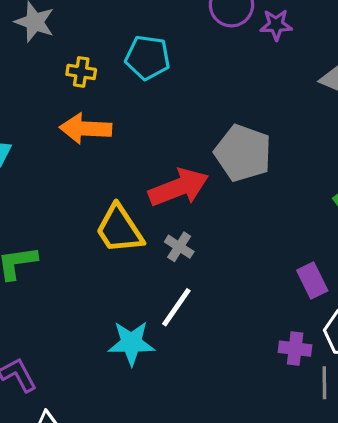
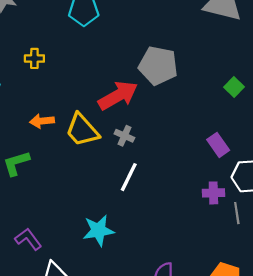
yellow cross: (81, 72) -> (34, 58), moved
orange arrow: (86, 129) -> (42, 121), moved, size x0.7
cyan star: (131, 343) -> (99, 230), moved

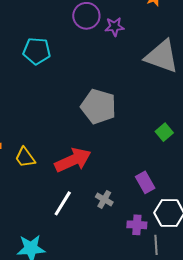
red arrow: (118, 96) -> (73, 160), moved
yellow trapezoid: (82, 130) -> (25, 157), size x0.7
gray cross: (124, 136) -> (104, 199), moved

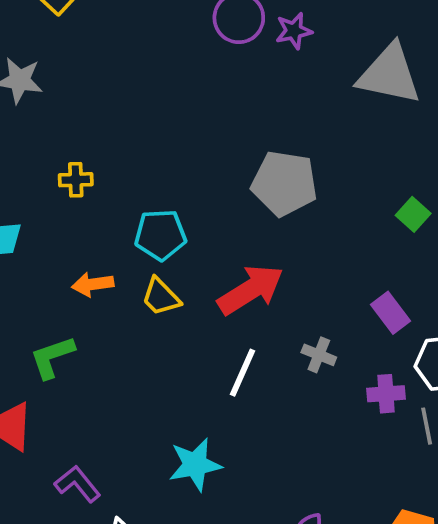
cyan pentagon: (37, 51) -> (160, 235), moved

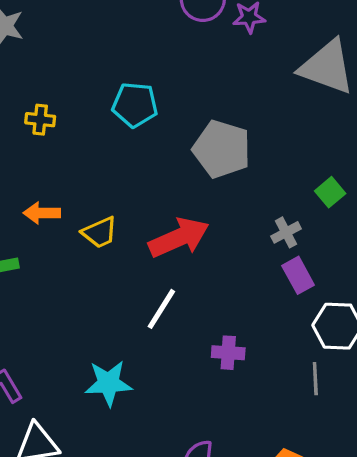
cyan pentagon: (160, 235) -> (135, 105), moved
yellow trapezoid: (161, 297) -> (100, 232), turned -78
gray cross: (319, 355) -> (286, 232), moved, turned 32
purple cross: (386, 394) -> (228, 353), moved

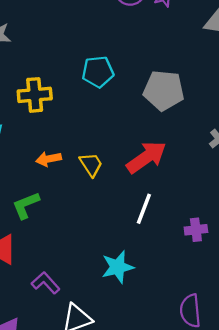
yellow cross: (40, 120) -> (35, 95), size x1.6
yellow trapezoid: (100, 232) -> (91, 164), turned -88

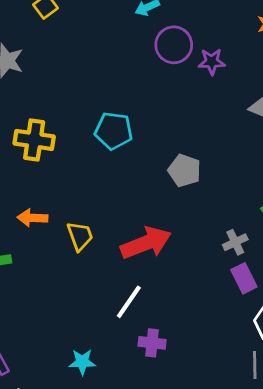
gray pentagon: (164, 90) -> (184, 171), size x0.7
purple cross: (196, 230) -> (152, 343), moved
cyan star: (118, 267) -> (82, 362), size x0.7

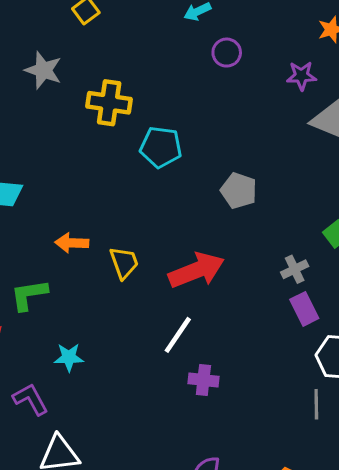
purple circle: (174, 45) -> (227, 53), size x0.7
purple star: (212, 62) -> (301, 76), moved
yellow cross: (34, 140) -> (109, 103), moved
cyan star: (82, 362) -> (69, 357), moved

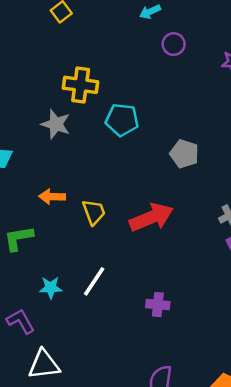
gray star: (43, 70) -> (56, 124), moved
white line: (178, 335) -> (94, 281), moved

